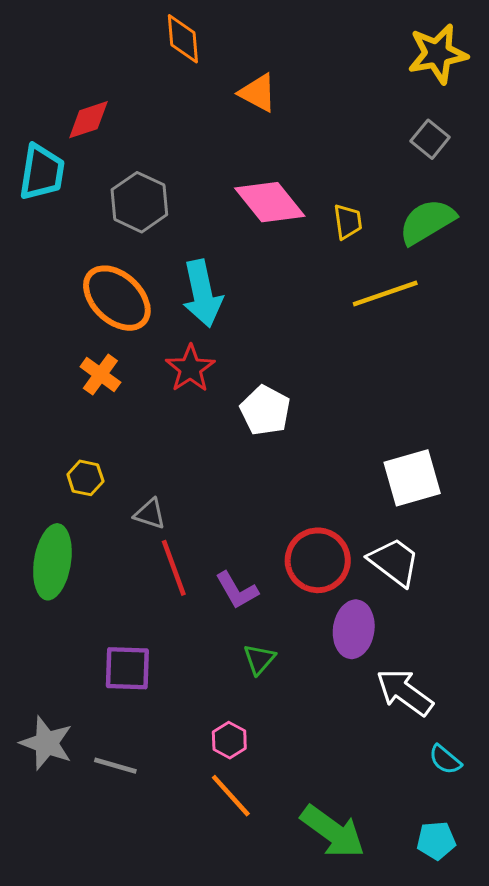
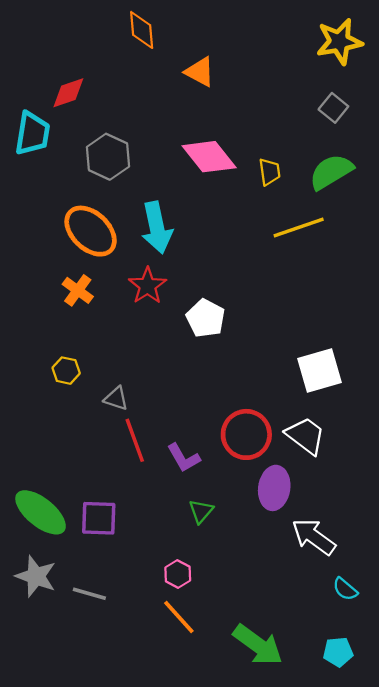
green ellipse: (52, 562) -> (41, 512), moved, turned -60

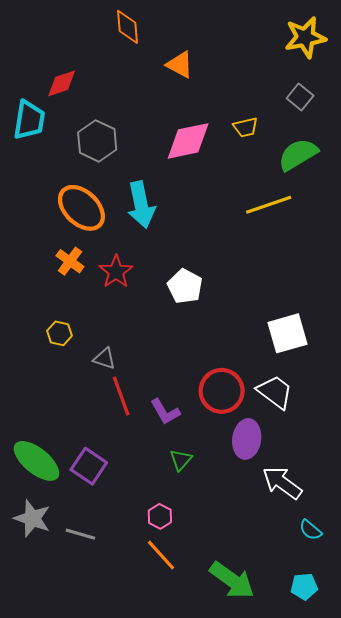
pink diamond: (209, 157) -> (188, 141), turned -63
yellow trapezoid: (270, 172) -> (246, 127), moved, turned 85
red star: (147, 286) -> (116, 272), moved
purple square: (99, 518) -> (89, 466), turned 32

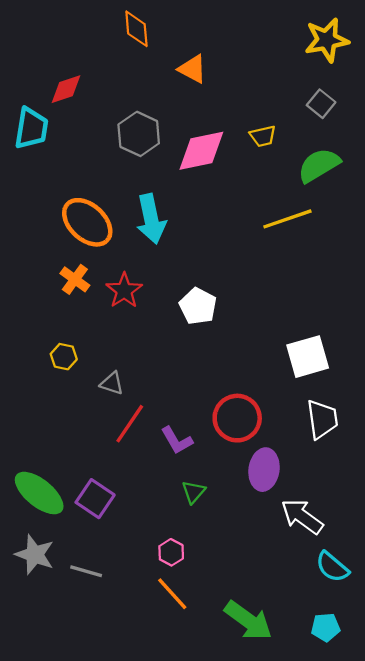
gray hexagon: (97, 141) -> (139, 134), moved
white trapezoid: (275, 392) -> (322, 419), moved, turned 45
red line: (121, 396) -> (130, 424), turned 54
cyan semicircle: (310, 530) -> (332, 567), size x1.4

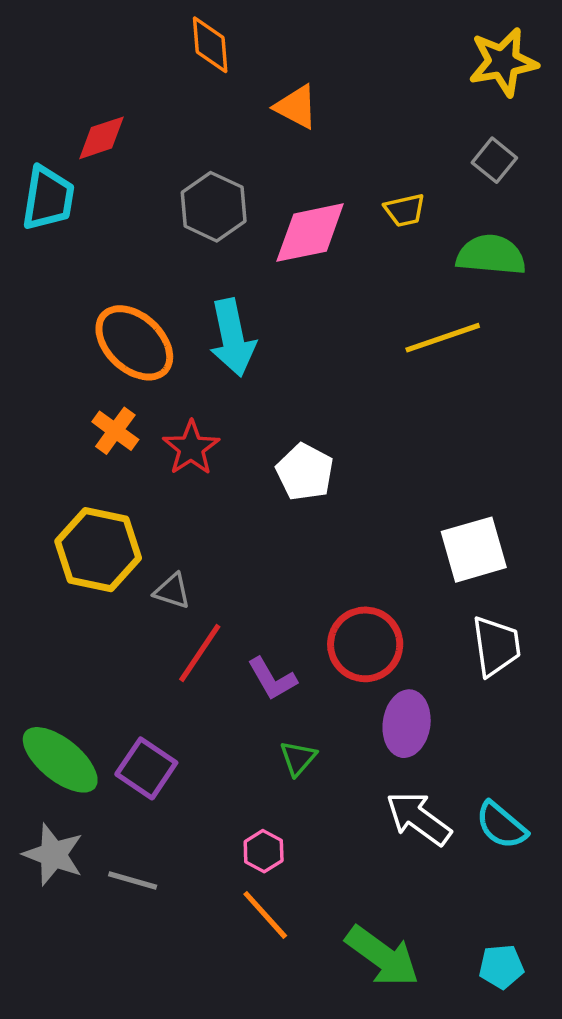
green semicircle: (319, 165) -> (491, 255), turned 36
yellow hexagon: (64, 357) -> (98, 550), size x2.0
white arrow: (302, 517) -> (419, 818), moved
cyan semicircle: (332, 567) -> (501, 825), moved

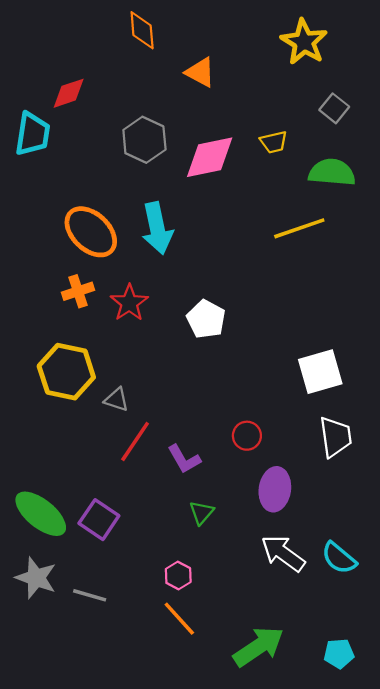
yellow star: (503, 62) -> (304, 42), moved, turned -30
orange cross: (115, 431) -> (78, 291), turned 36
red circle: (365, 644) -> (247, 436), size x0.6
green arrow: (382, 956) -> (259, 647), turned -70

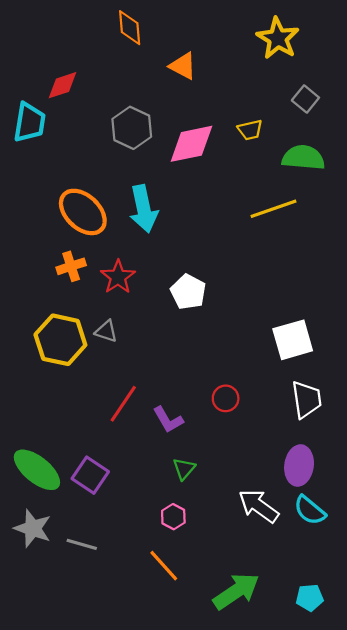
gray triangle: (116, 400) -> (106, 331), moved
purple ellipse: (275, 489) -> (299, 466), moved
pink hexagon: (178, 575) -> (173, 517), moved

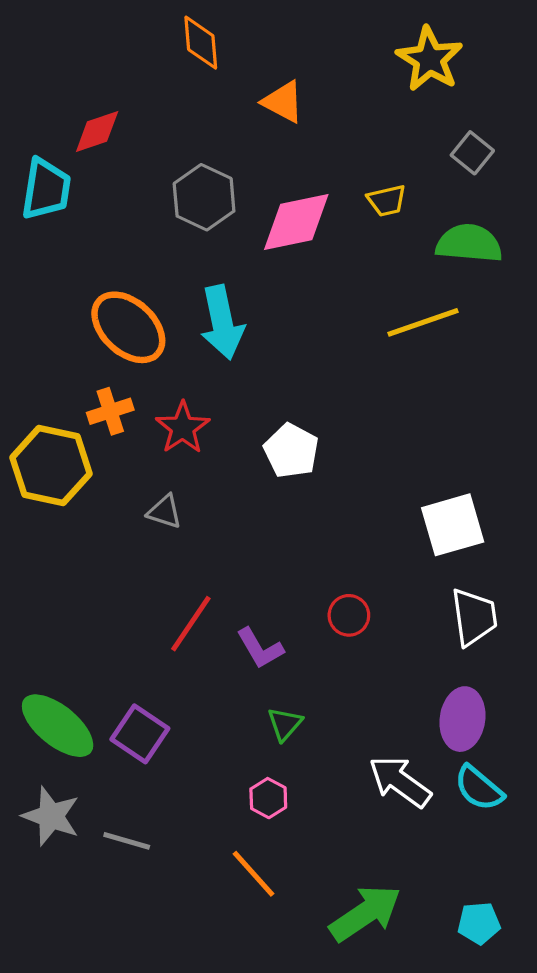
yellow hexagon: (60, 340) -> (51, 466), moved

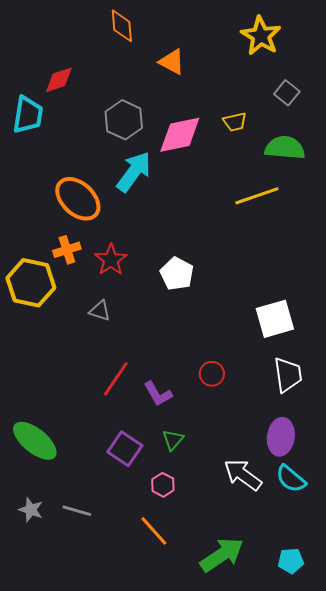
cyan arrow: (222, 322) -> (134, 172), moved, turned -132
purple square: (140, 734) -> (125, 449), moved
gray star: (51, 816) -> (31, 510), moved, size x0.7

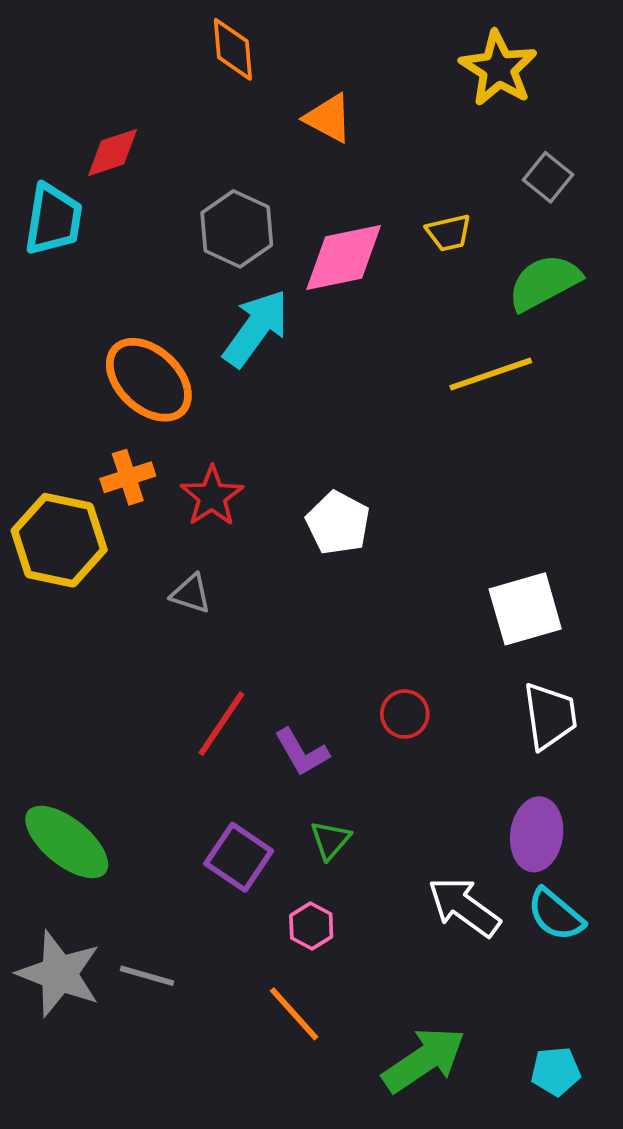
green semicircle: (285, 148) -> (544, 282), turned -33
gray star: (31, 510) -> (59, 974), size x1.8

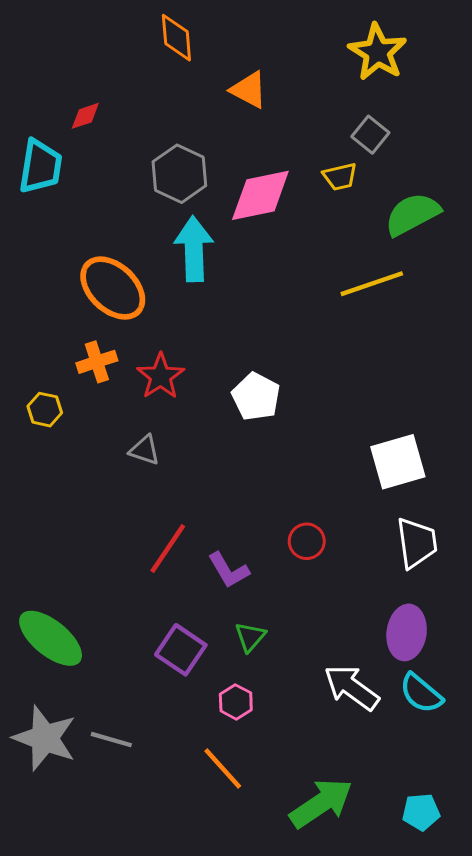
red diamond: (113, 152) -> (85, 116), size x0.7
gray square: (548, 177) -> (370, 135), moved
cyan arrow: (256, 328) -> (194, 249), turned -38
yellow hexagon: (59, 540) -> (45, 410), size x0.5

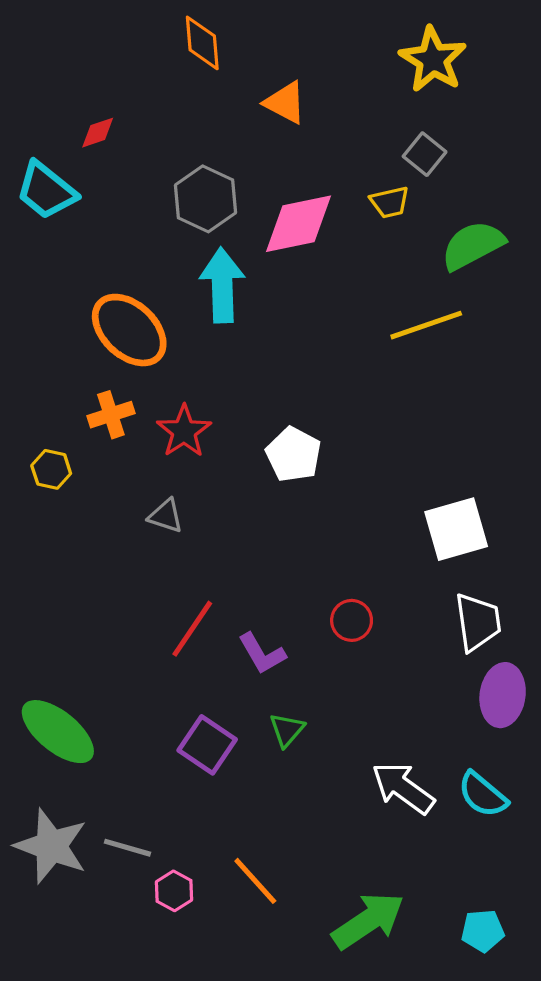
cyan trapezoid: (40, 166) -> (46, 191), turned 120
purple ellipse: (407, 632) -> (503, 695), moved
pink hexagon: (236, 702) -> (174, 891), moved

